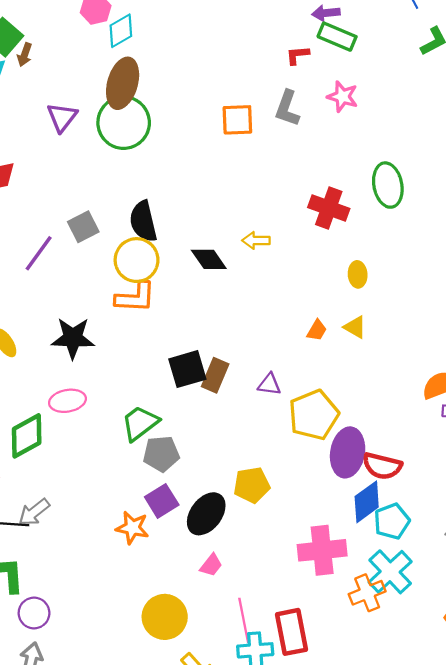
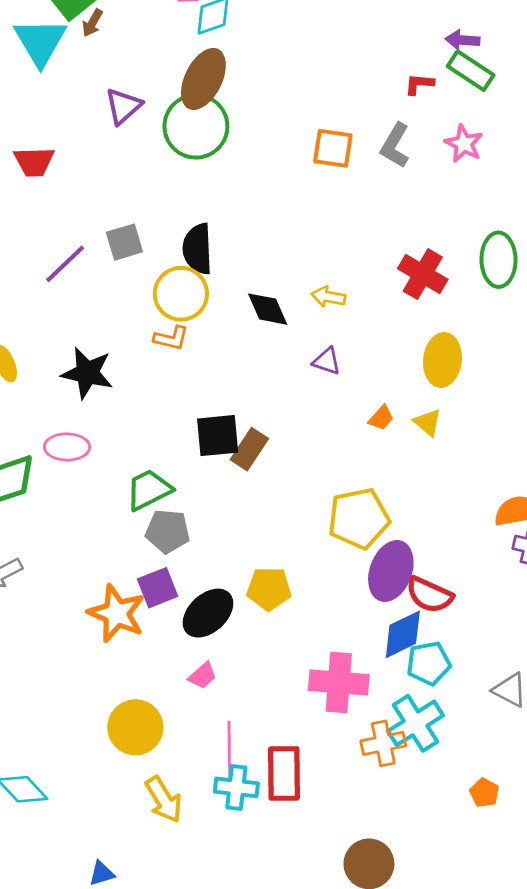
yellow ellipse: (358, 274) -> (442, 360), size x1.6
orange L-shape: (135, 297) -> (171, 338), size x0.7
purple triangle: (269, 384) -> (327, 361), moved
orange star: (132, 528) -> (117, 613), size x1.4

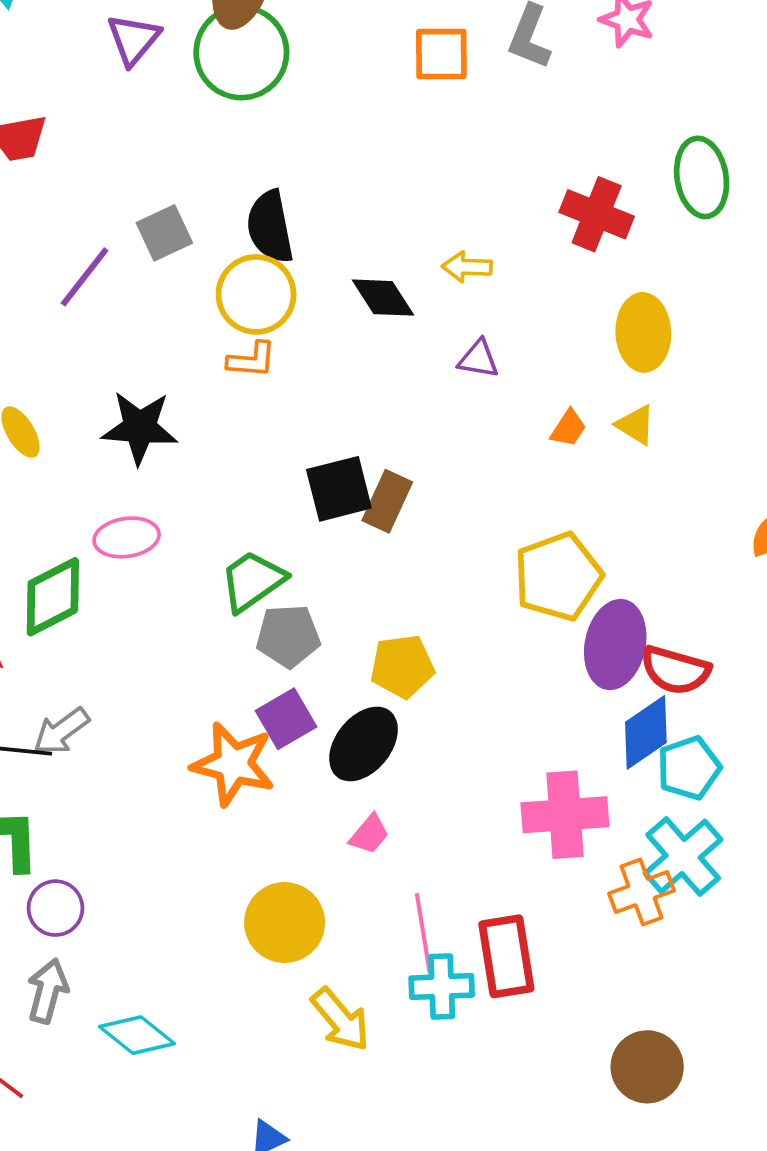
yellow pentagon: (269, 589) -> (402, 666), moved

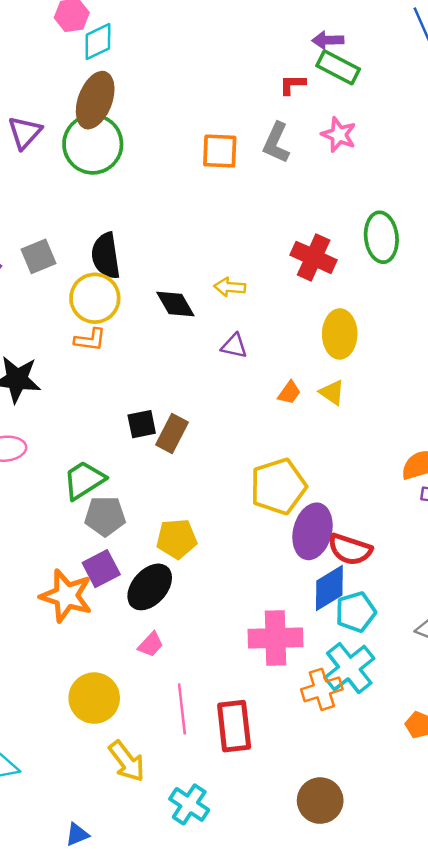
black square: (339, 489) -> (142, 424), size x0.7
cyan cross: (442, 987) -> (189, 804), moved, turned 33

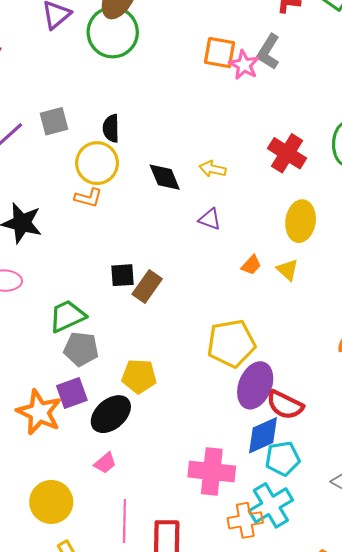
pink star: (339, 135) -> (244, 65), moved
black semicircle: (106, 256) -> (111, 128), size x0.7

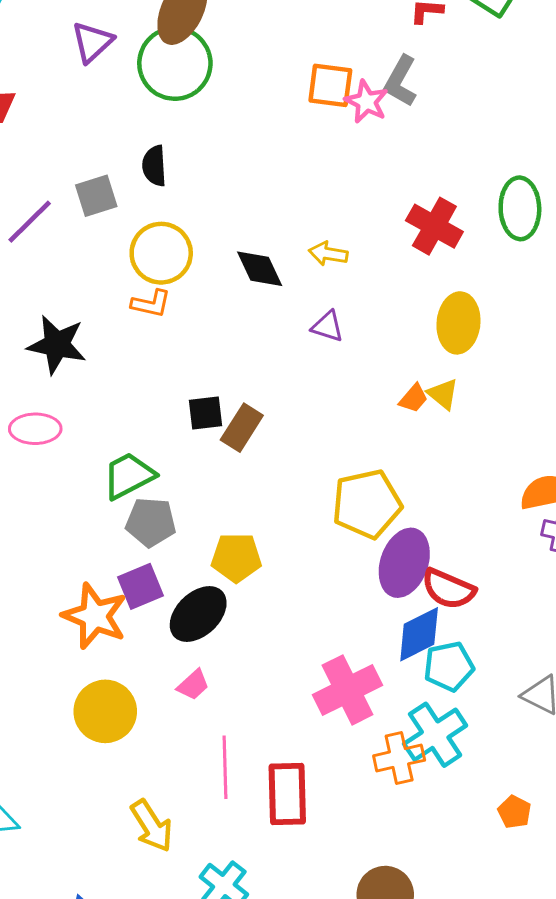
black semicircle: (111, 128) -> (154, 166), moved
orange trapezoid: (251, 265) -> (414, 398), moved
pink cross: (212, 472) -> (347, 690), turned -30
yellow circle: (51, 502) -> (105, 711), moved

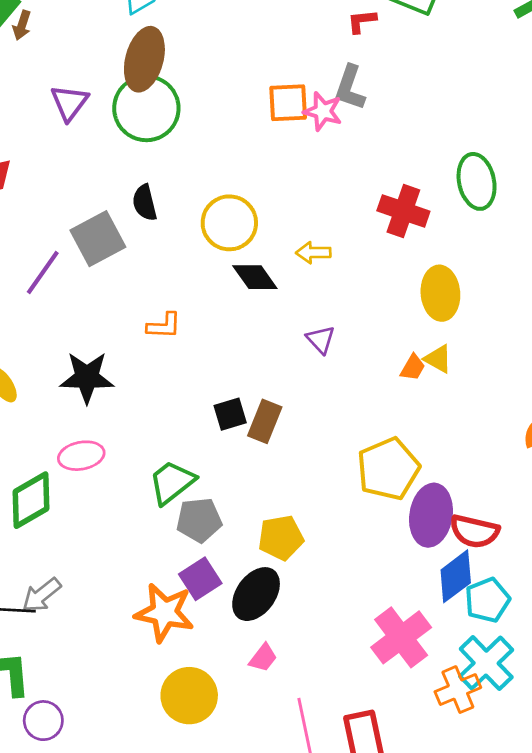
gray square: (96, 196) -> (98, 239), size x1.4
yellow circle: (161, 253) -> (229, 223), moved
purple triangle: (328, 326) -> (321, 340), moved, turned 40

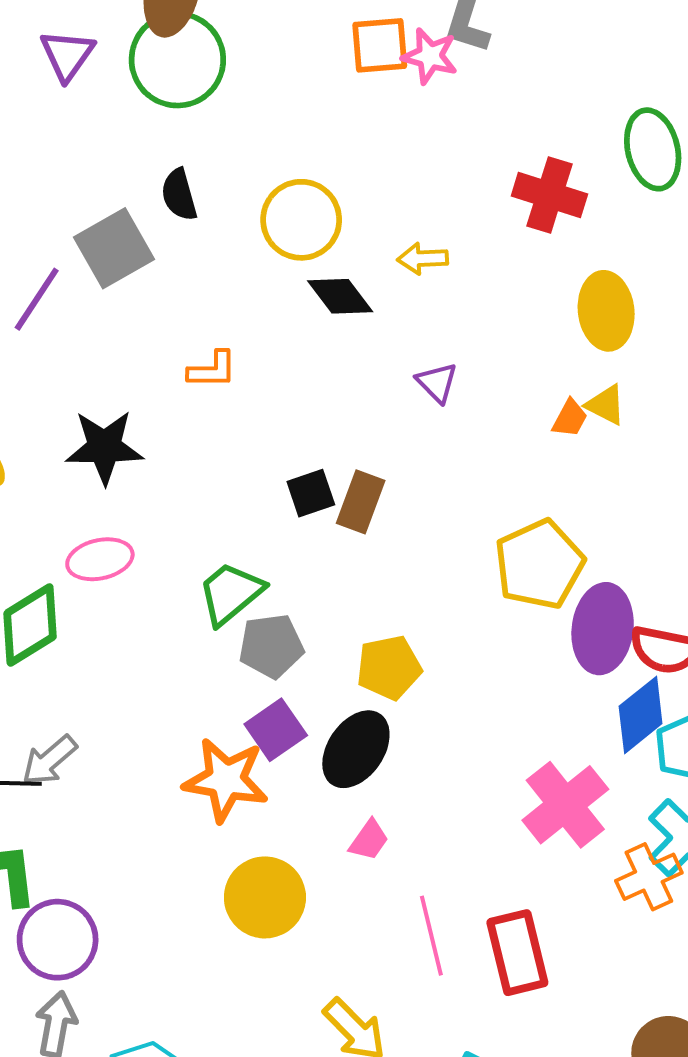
purple circle: (43, 721) -> (58, 940), size x1.4

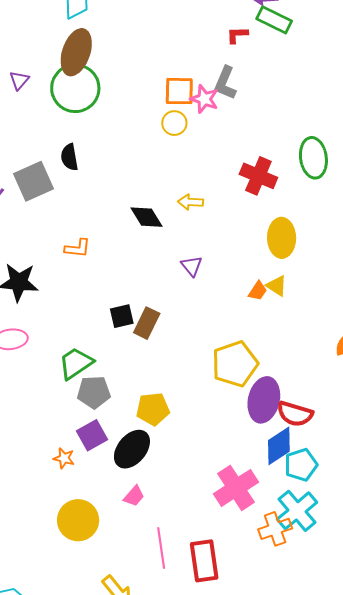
purple triangle: (67, 55) -> (19, 80), size x0.7
yellow circle: (301, 220) -> (174, 123), moved, size x0.6
orange star: (226, 780) -> (64, 458), size x0.5

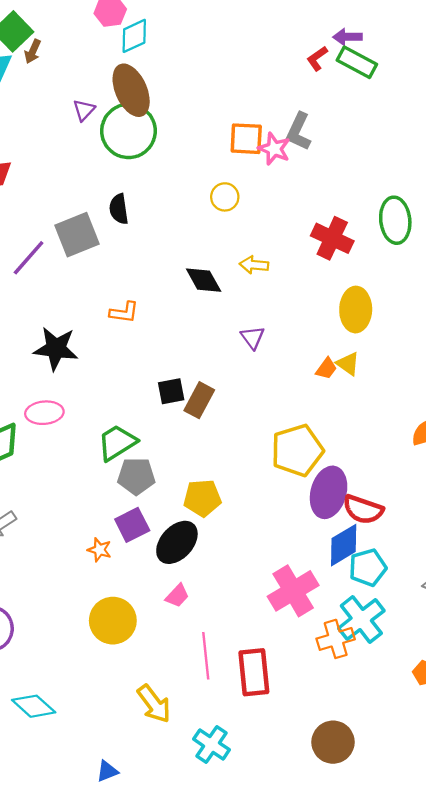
red L-shape: (237, 35) -> (317, 58), moved, turned -35
brown ellipse: (76, 52) -> (131, 90), turned -45
purple triangle: (19, 80) -> (84, 110), moved
yellow circle: (174, 123) -> (225, 197), moved

